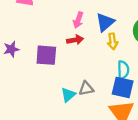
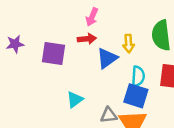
blue triangle: (105, 22) -> (107, 58), moved
gray triangle: (86, 88) -> (109, 115), moved

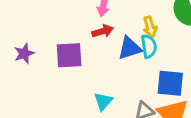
blue triangle: (107, 58) -> (130, 48), turned 30
cyan semicircle: (138, 76) -> (149, 46), moved

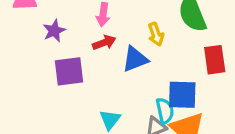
cyan semicircle: (149, 46) -> (165, 111), moved
purple star: (24, 53) -> (54, 31), moved

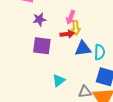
yellow arrow: (156, 34) -> (76, 28), moved
cyan semicircle: (165, 111) -> (100, 52), moved

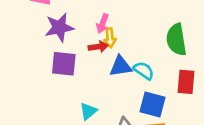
purple star: (39, 19) -> (59, 27), size x1.5
cyan semicircle: (100, 52) -> (144, 71), turned -56

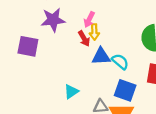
red arrow: (98, 47) -> (84, 39), turned 63
purple square: (64, 64) -> (28, 46), moved

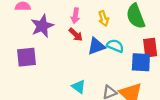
yellow arrow: (94, 32) -> (104, 18), moved
blue square: (125, 90) -> (141, 62), moved
cyan triangle: (71, 91) -> (79, 87), turned -32

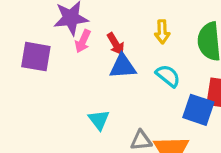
pink arrow: (75, 16) -> (83, 41), moved
blue triangle: (96, 46) -> (123, 66), moved

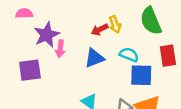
red arrow: (116, 44) -> (100, 30), moved, turned 112
blue square: (198, 110) -> (141, 75), moved

